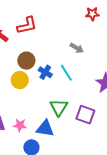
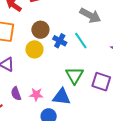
gray arrow: (77, 48) -> (90, 15), size x1.5

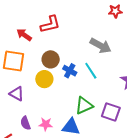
green triangle: (74, 75) -> (84, 105), turned 36

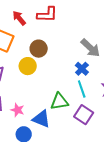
blue cross: (70, 71) -> (82, 69), moved
cyan line: (91, 71) -> (82, 89), moved

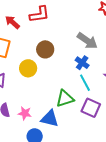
brown circle: (39, 49) -> (45, 49), moved

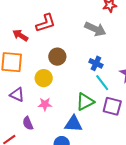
gray arrow: (87, 41) -> (95, 29), moved
pink star: (25, 113) -> (45, 104), moved

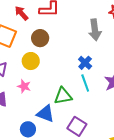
gray arrow: (95, 29) -> (95, 30), turned 40
brown circle: (57, 57) -> (40, 38), moved
purple square: (112, 106) -> (77, 126), moved

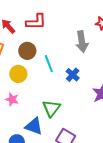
cyan line: (85, 83) -> (49, 64), moved
green triangle: (63, 96) -> (51, 108), turned -42

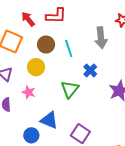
cyan line: (49, 64) -> (69, 48), moved
green triangle: (51, 108) -> (70, 89), moved

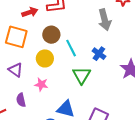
red arrow: (28, 19) -> (30, 12), turned 119
cyan line: (69, 48) -> (71, 48), moved

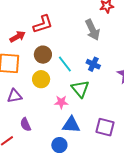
purple triangle: (16, 70) -> (15, 96), turned -35
pink star: (41, 84) -> (61, 102), moved

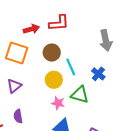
yellow circle: (41, 79) -> (54, 80), moved
green triangle: (80, 89) -> (80, 95), turned -48
purple triangle: (15, 96) -> (14, 86), turned -42

